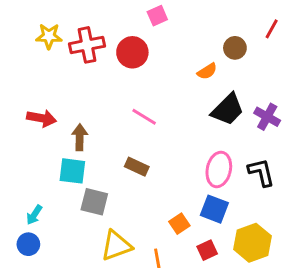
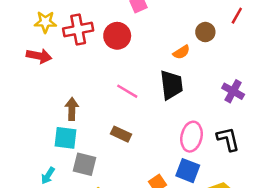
black trapezoid: (228, 109) -> (171, 85), moved, turned -52
red arrow: (42, 118) -> (39, 56), moved
cyan arrow: (34, 215) -> (48, 176), moved

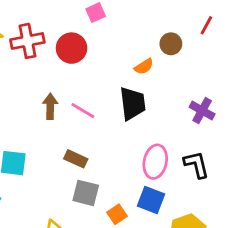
brown arrow: (72, 109) -> (50, 106), moved
gray square: (84, 164) -> (86, 193), moved

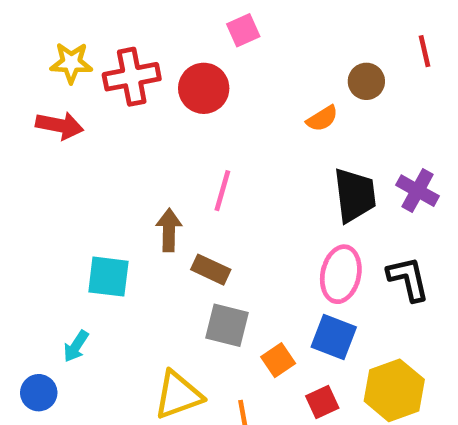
red line: (206, 25) -> (424, 51), turned -42
black trapezoid: (133, 103) -> (355, 195), moved
brown arrow: (50, 106) -> (169, 230), moved
pink line: (83, 111) -> (222, 191), turned 75

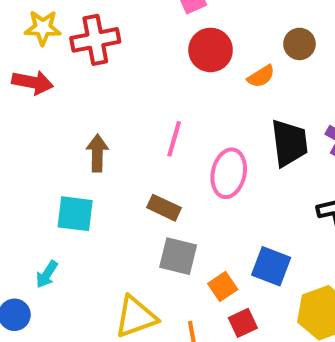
red circle: (204, 88) -> (211, 50), moved
brown arrow: (169, 230) -> (97, 153), moved
pink ellipse: (341, 274) -> (229, 173), moved
red square: (322, 402) -> (243, 323), moved

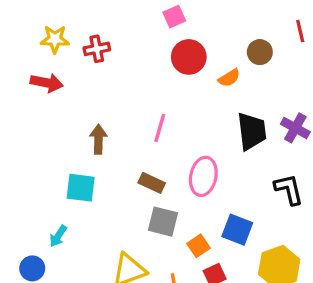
red cross: (95, 40) -> (97, 49), size x0.7
pink ellipse: (229, 173) -> (203, 176), moved

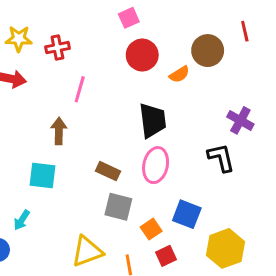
brown circle: (260, 52) -> (208, 51), size x1.4
pink line: (160, 128) -> (80, 89), moved
black trapezoid: (252, 131) -> (153, 120), moved
black L-shape: (289, 189) -> (221, 158), moved

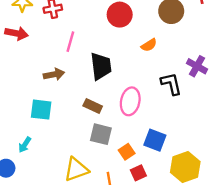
orange semicircle: (179, 74) -> (149, 45), moved
black trapezoid: (153, 120) -> (101, 66), moved
brown arrow: (59, 131) -> (54, 74), turned 78
black L-shape: (221, 158) -> (171, 84), moved

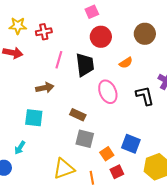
black trapezoid: (101, 66) -> (85, 65), moved
pink ellipse: (130, 101) -> (108, 92), moved, turned -35

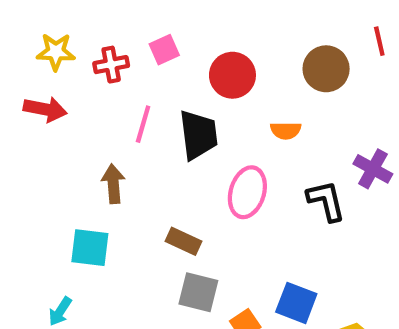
pink square: (92, 12) -> (164, 50), moved
orange semicircle: (126, 63) -> (286, 131), turned 32
brown arrow: (45, 88) -> (113, 184), turned -84
pink ellipse: (108, 92) -> (247, 192), turned 40

